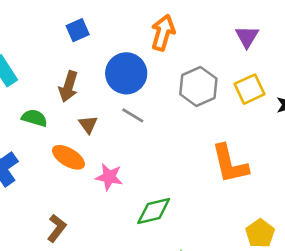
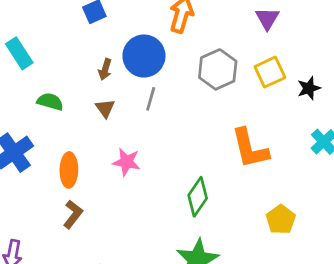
brown arrow: (68, 86) -> (105, 69), moved, size x0.7
gray line: (133, 115) -> (151, 99), turned 75
orange ellipse: (68, 157) -> (69, 170), moved, turned 60
green diamond: (154, 211) -> (198, 197), moved, turned -42

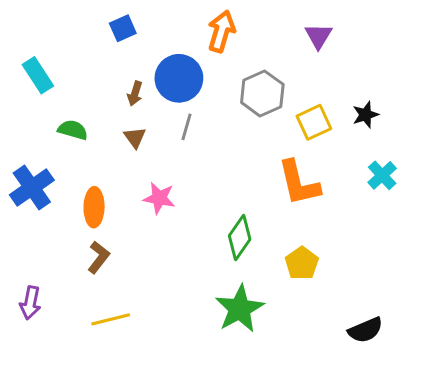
yellow square: (270, 72) -> (314, 122), moved
yellow pentagon: (281, 220) -> (302, 263), moved

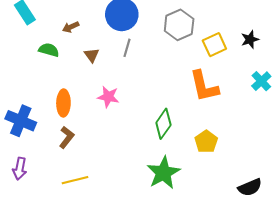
brown arrow: (135, 93) -> (71, 27), moved, turned 49
blue cross: (32, 187) -> (21, 121), moved, turned -32

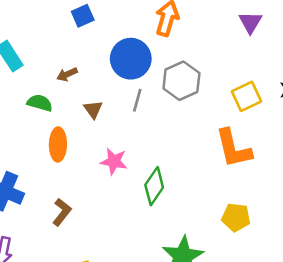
gray hexagon: (179, 25) -> (181, 81), moved
orange ellipse: (63, 103) -> (58, 144), moved
green diamond: (163, 124) -> (154, 186), moved
yellow pentagon: (206, 142) -> (236, 217), turned -30

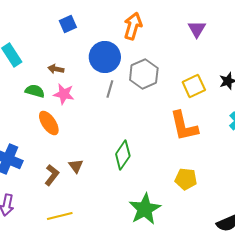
brown arrow: (67, 74) -> (56, 69), turned 35
brown triangle: (93, 109) -> (76, 166), moved
orange ellipse: (58, 144) -> (49, 123), turned -35
pink star: (114, 161) -> (64, 94), moved

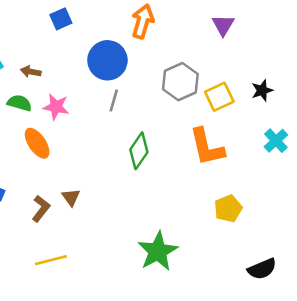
brown arrow: (56, 69) -> (31, 72), moved
gray hexagon: (144, 74) -> (180, 82), moved
green diamond: (123, 155) -> (139, 151), moved
yellow pentagon: (186, 179) -> (228, 209), moved, turned -30

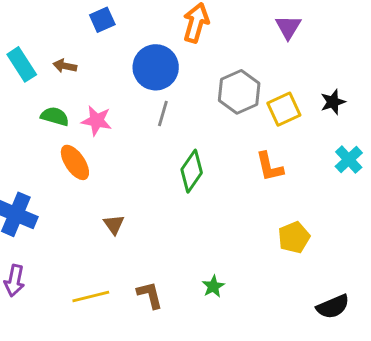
brown arrow: (31, 72) -> (65, 66), moved
orange L-shape: (207, 147) -> (269, 167), size x0.7
brown L-shape: (41, 209) -> (150, 295), moved, turned -52
green star: (158, 251) -> (213, 286), size x0.5

